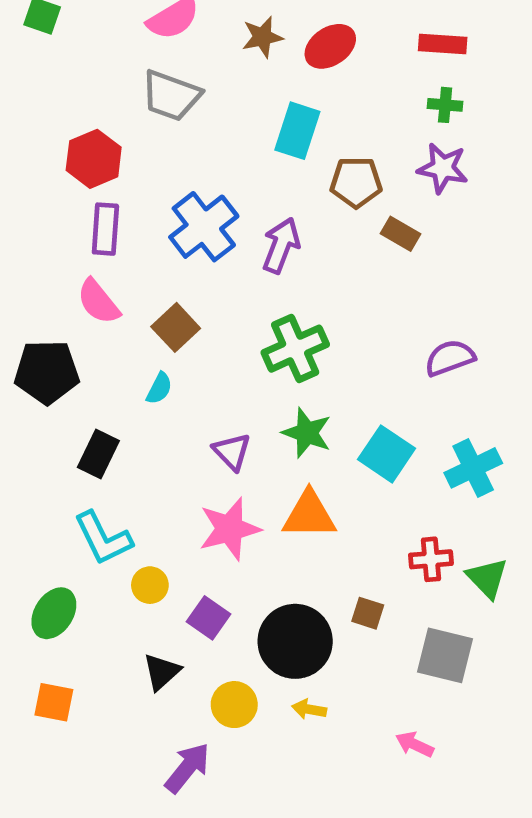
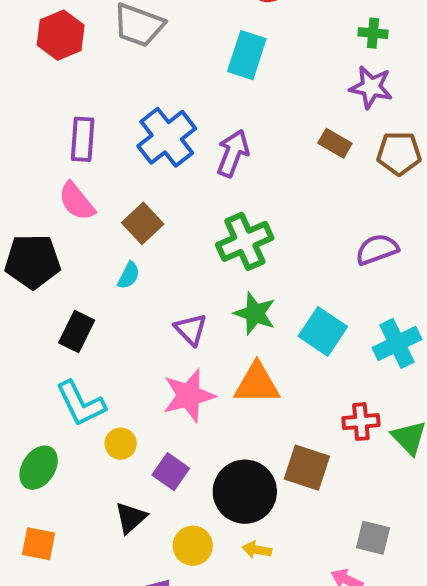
red hexagon: (94, 159) -> (61, 35), moved
brown pentagon: (356, 182) -> (399, 153), moved
brown square: (368, 613) -> (307, 468), size x1.6
gray square: (445, 655) -> (373, 538), moved, size x0.7

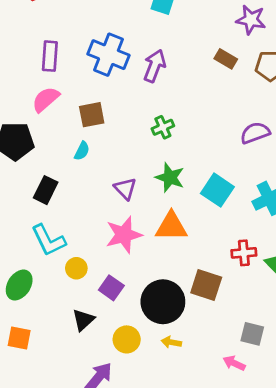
blue cross: (167, 137) -> (108, 55), turned -30
pink semicircle: (77, 201) -> (46, 99), turned 88
brown square: (143, 223) -> (92, 115), turned 32
green cross: (245, 241) -> (163, 127), size x0.6

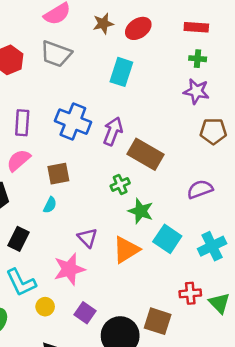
brown rectangle: (226, 59) -> (146, 154), moved, size x1.8
green star: (170, 177) -> (141, 211), moved
orange triangle: (171, 226) -> (126, 250), moved, turned -32
pink star: (124, 235) -> (69, 269), moved
purple square: (111, 288) -> (85, 313), moved

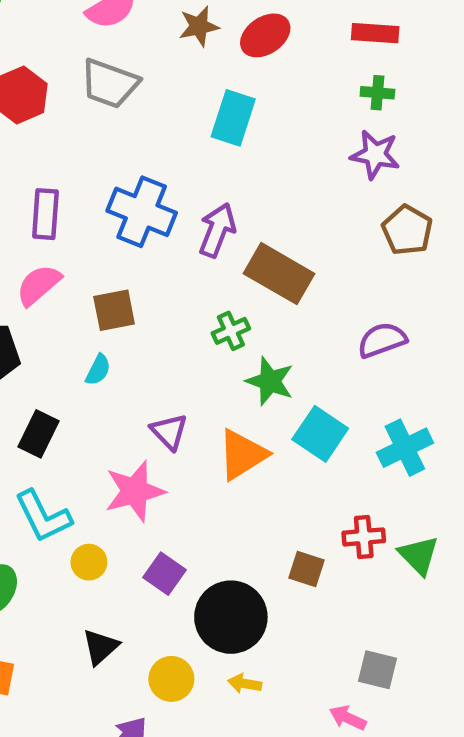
brown pentagon: (213, 131) -> (407, 230), turned 30
brown square: (158, 321) -> (306, 569), moved, size x0.7

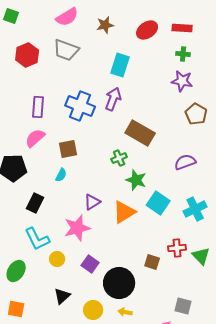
red ellipse: (265, 35) -> (147, 30), moved
purple arrow: (217, 230) -> (113, 99), moved
purple triangle: (169, 432) -> (92, 202), turned 42

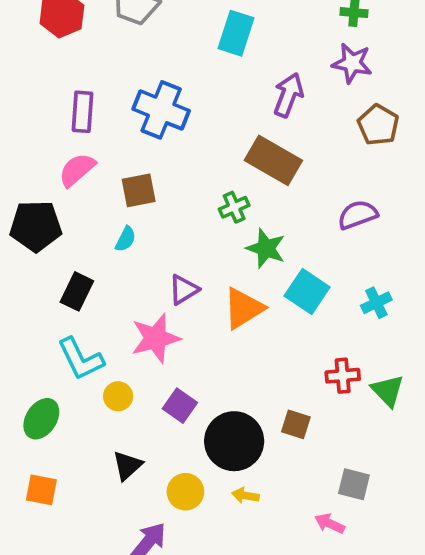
purple arrow: (113, 99) -> (288, 95), moved
cyan cross: (195, 209) -> (376, 303), size x0.7
brown square: (152, 262) -> (296, 424), moved

